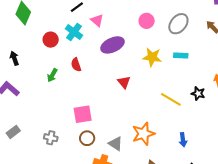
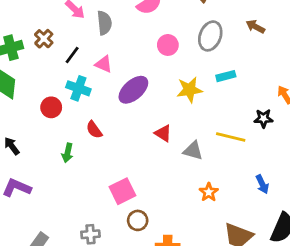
orange star: (143, 134) -> (209, 192), size x0.6
gray triangle: (116, 144) -> (193, 151), moved

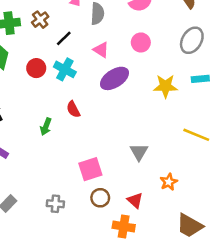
pink circle: (168, 45) -> (141, 42), moved
pink triangle: (104, 64) -> (101, 50), moved
red circle: (51, 107) -> (36, 68), moved
red triangle: (163, 133) -> (135, 200), moved
gray triangle: (193, 151) -> (139, 152), moved, turned 36

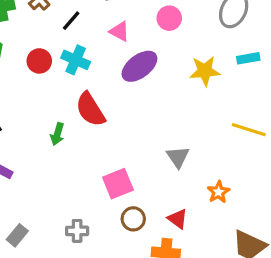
red semicircle: (73, 109) -> (90, 110), size x1.6

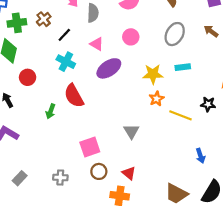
red circle: (39, 61) -> (28, 77), moved
orange star: (218, 192) -> (157, 99), moved

